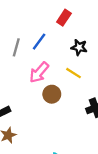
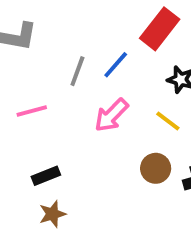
red rectangle: (64, 18) -> (160, 29), size x1.5
brown circle: (52, 94) -> (156, 168), moved

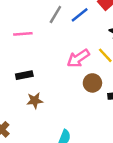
pink arrow: (111, 115) -> (78, 58), moved
brown star: (52, 214) -> (35, 101), moved

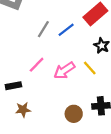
pink line: (23, 34) -> (37, 65), moved, turned -42
brown circle: (92, 83) -> (74, 114), moved

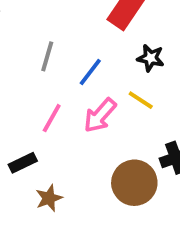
blue line: (66, 30) -> (90, 72), moved
brown circle: (74, 114) -> (134, 183), size x1.5

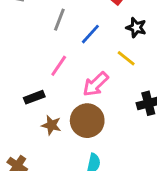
pink arrow: (100, 115) -> (96, 84), moved
brown circle: (134, 183) -> (87, 121), moved
brown star: (49, 198) -> (51, 125), turned 30

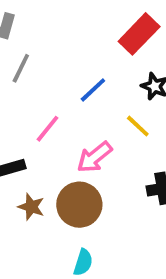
gray line: (59, 20) -> (21, 68), moved

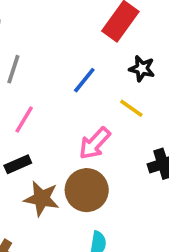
pink line: (47, 129) -> (24, 120), moved
brown star: (31, 207) -> (42, 199), size x1.4

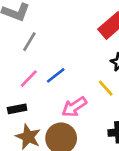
blue line: (84, 80) -> (56, 75), moved

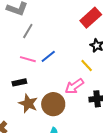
pink line: (29, 79) -> (28, 59), turned 63
pink arrow: (74, 107) -> (74, 86), moved

